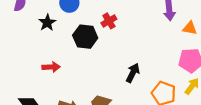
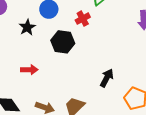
red cross: (109, 21) -> (83, 19), moved

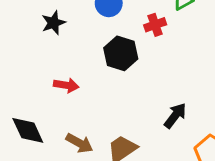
black star: (27, 27) -> (53, 23), moved

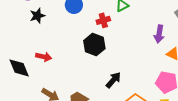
black hexagon: (121, 53) -> (94, 45), moved
black diamond: (28, 130) -> (19, 68), moved

